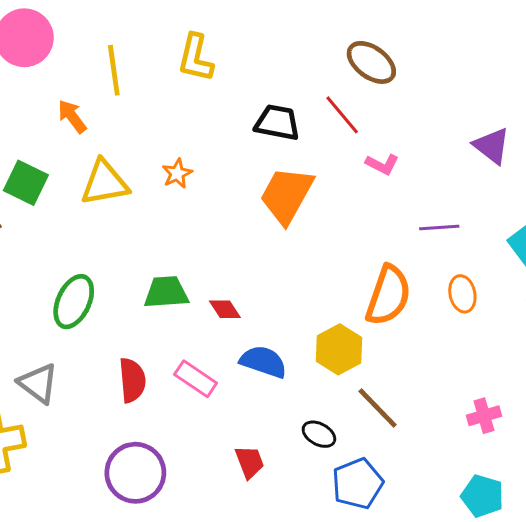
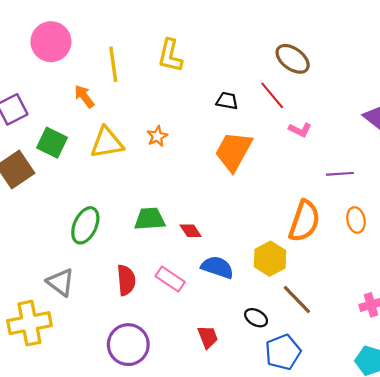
black trapezoid: (277, 123) -> (227, 101), size x0.7

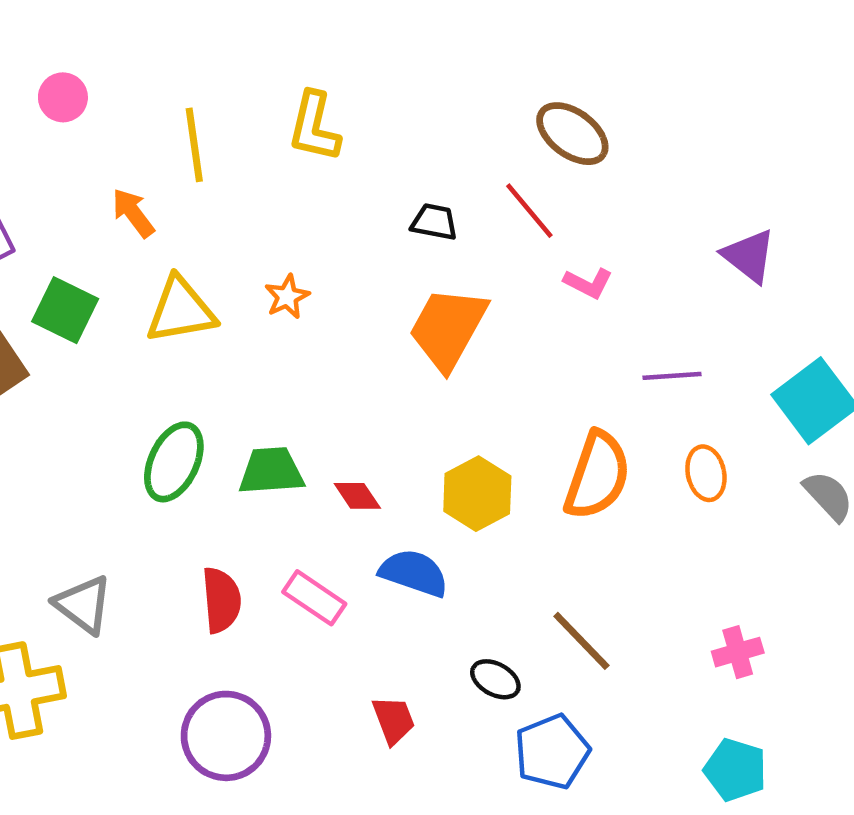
pink circle: (51, 42) -> (63, 97), size x0.6
green ellipse: (85, 225) -> (174, 462), moved
yellow hexagon: (270, 259) -> (477, 494), moved

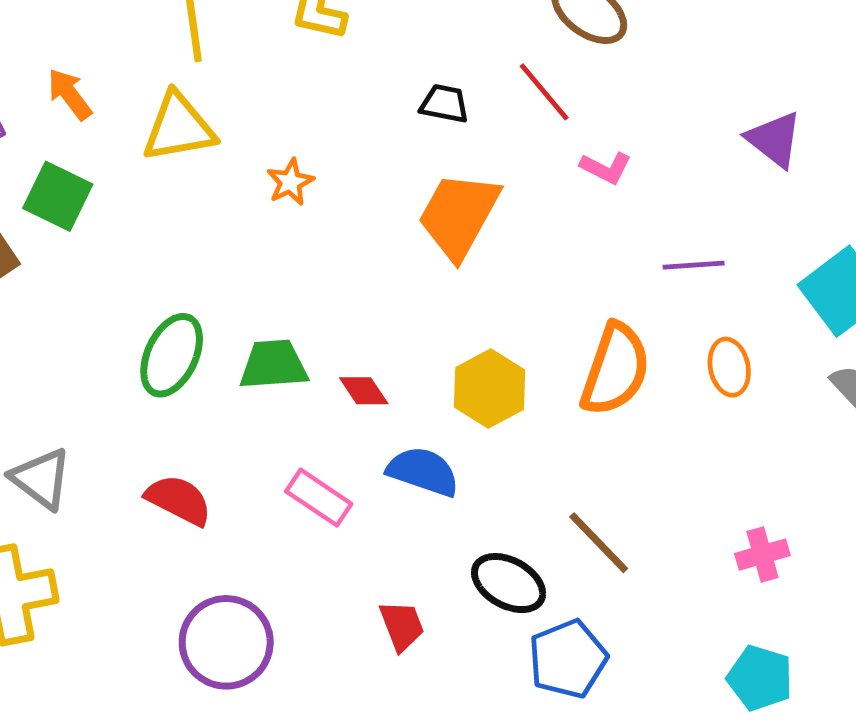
orange arrow: (133, 213) -> (70, 94), moved
yellow triangle: (181, 310) -> (179, 127), moved
red semicircle: (221, 600) -> (179, 500), moved, turned -58
gray triangle: (83, 605) -> (41, 479), moved
black ellipse: (495, 679) -> (509, 583), size x1.4

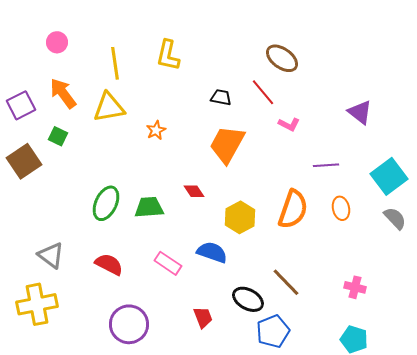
orange arrow: (70, 94) -> (63, 93), size x1.4
green square: (58, 196) -> (58, 136), size x0.7
red diamond: (364, 391) -> (194, 191), moved
pink cross: (762, 555) -> (355, 287), turned 30

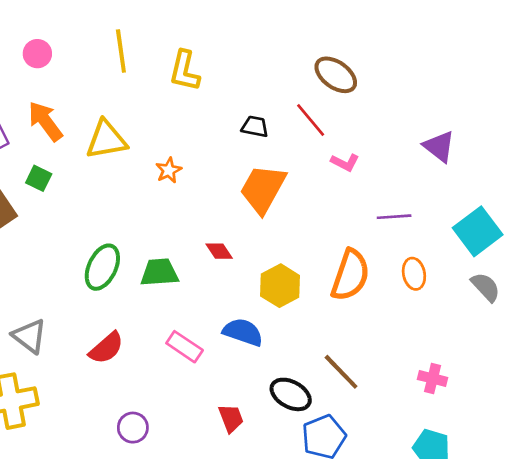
yellow line: (115, 63) -> (121, 51), moved
red semicircle: (109, 264) -> (106, 348), turned 112
purple circle: (129, 324) -> (133, 428), size x0.6

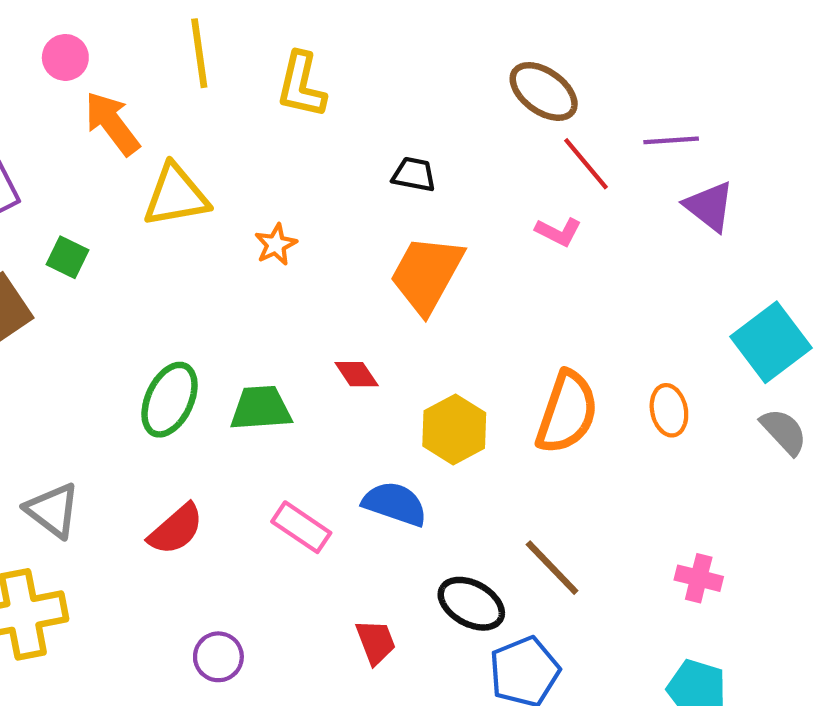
red line: (311, 120) -> (586, 164), moved
orange arrow: (45, 121) -> (112, 123), moved
purple line: (394, 217) -> (671, 140), moved

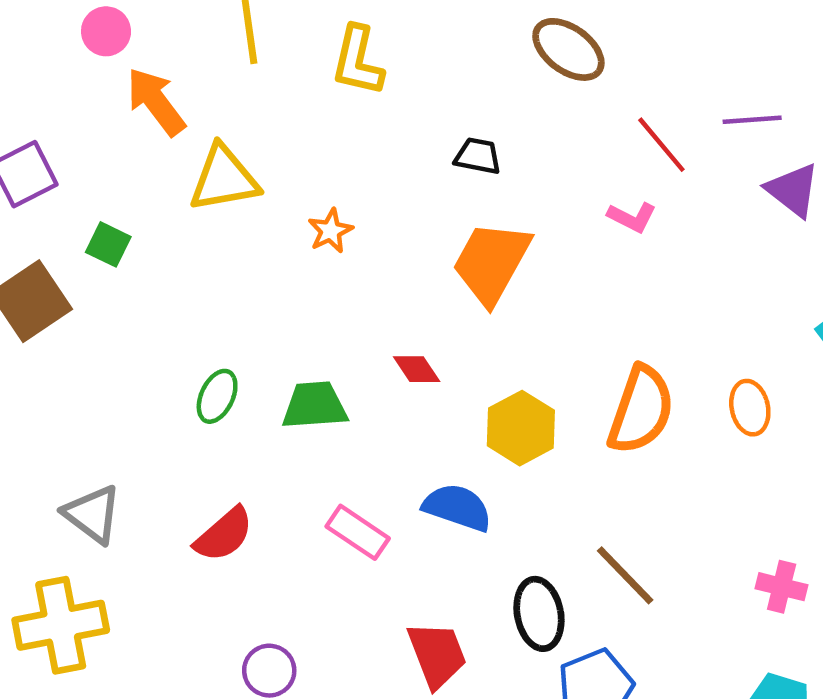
brown ellipse: (544, 91) -> (568, 49), moved
green ellipse: (170, 400) -> (217, 396), size x0.7
black ellipse: (471, 604) -> (539, 614), turned 50
red trapezoid: (376, 642) -> (437, 655), size x1.4

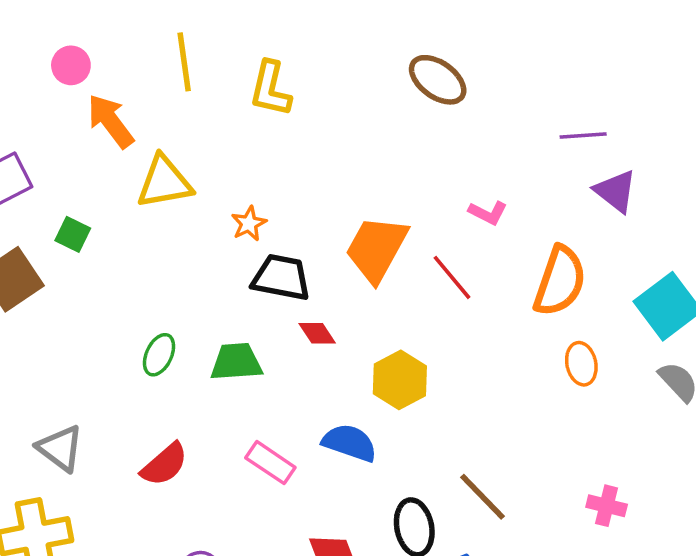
red line: (661, 145) -> (452, 277), moved
black trapezoid: (478, 156) -> (281, 277), moved, size x1.6
orange semicircle: (641, 410) -> (560, 281), moved

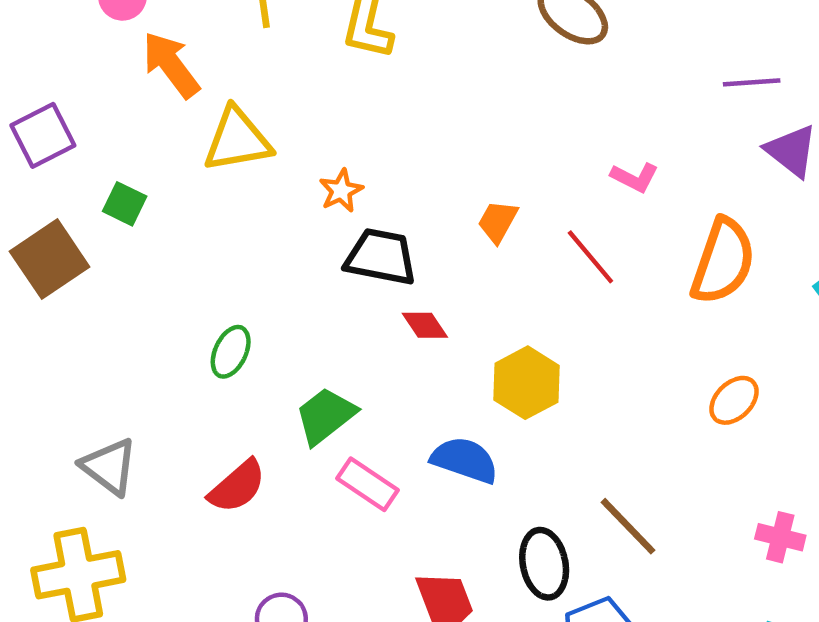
orange trapezoid: (376, 249) -> (498, 221), size x0.5
green trapezoid: (236, 362) -> (326, 416), moved, turned -34
orange ellipse: (581, 364) -> (734, 400), moved, turned 57

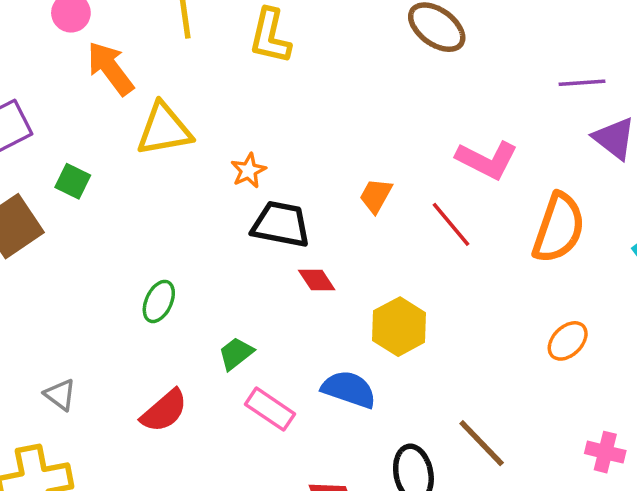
pink L-shape: (635, 177) -> (487, 160), size x1.6
green trapezoid: (326, 416) -> (236, 353), size x0.7
gray triangle: (109, 467) -> (60, 395), size x0.7

